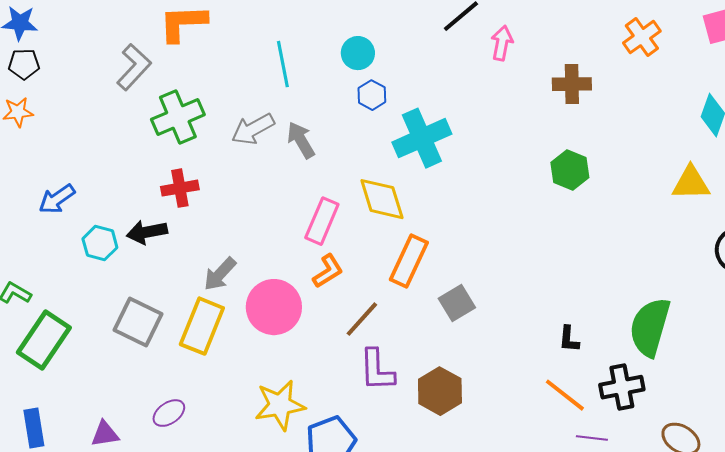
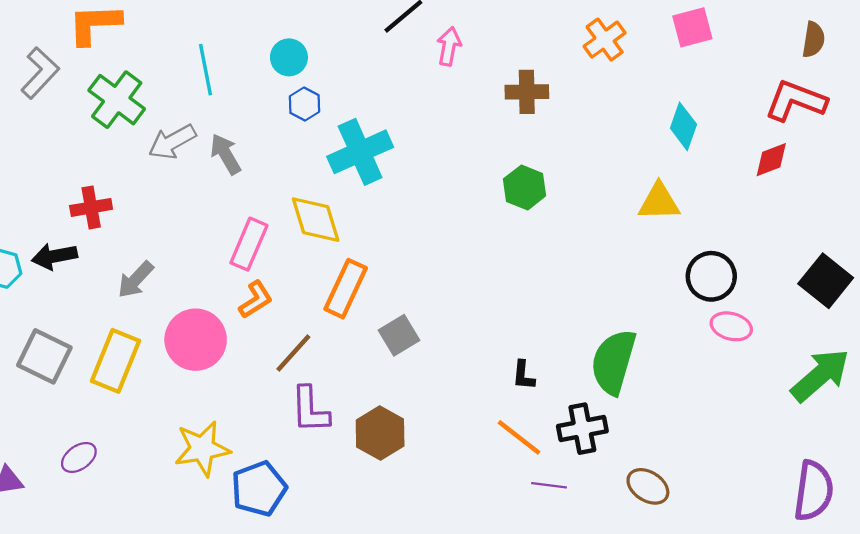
green cross: (178, 117) -> (117, 100), moved, turned -30
gray arrow: (220, 274) -> (136, 280), moved

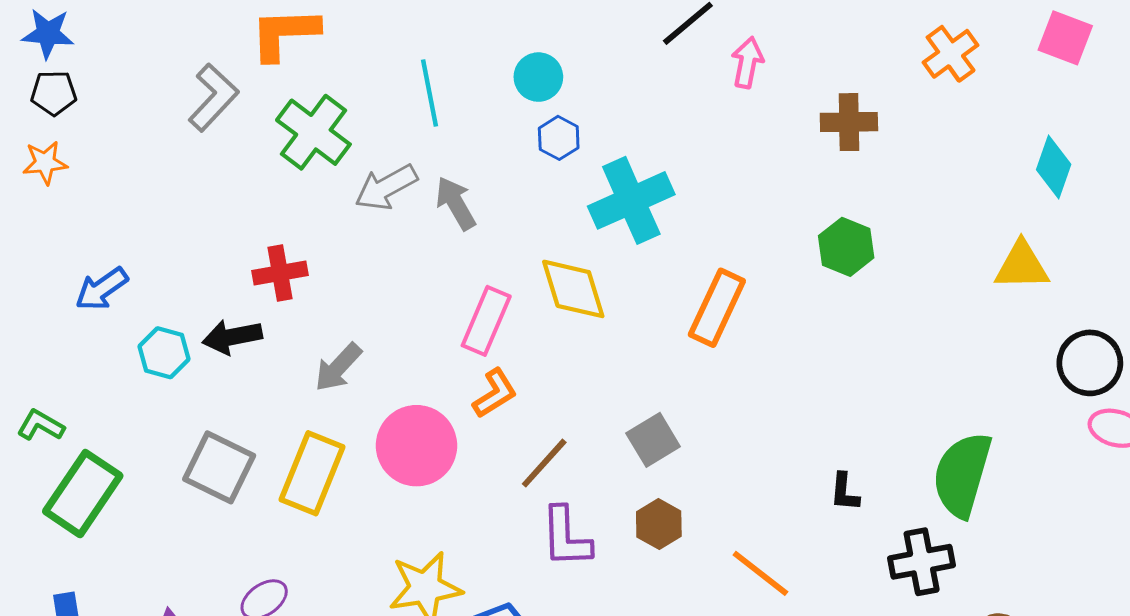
pink square: (692, 27) -> (1065, 38), turned 36
orange rectangle: (346, 289) -> (717, 308), moved
gray square: (399, 335) -> (653, 440), moved
brown hexagon: (380, 433) -> (659, 524), moved, size x0.7
orange line: (519, 437) -> (760, 573), moved

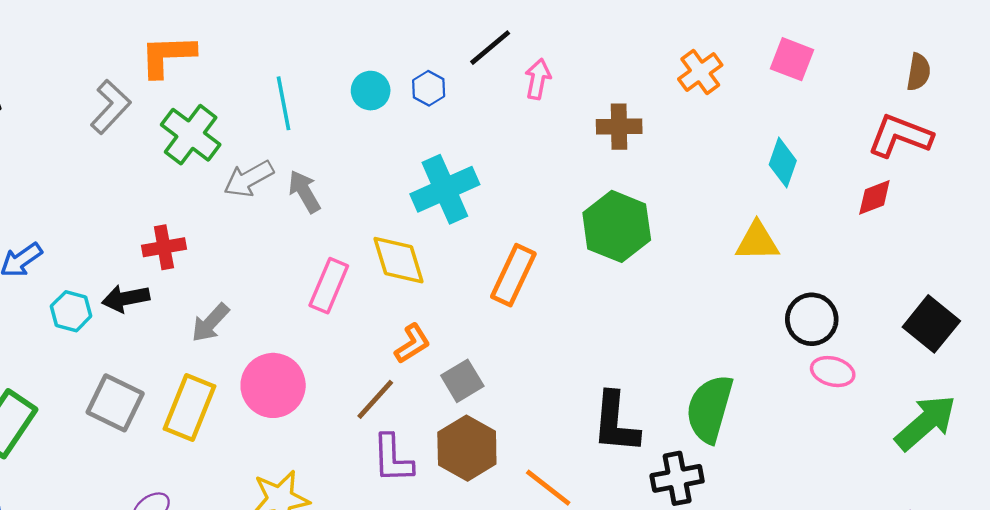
blue hexagon: (559, 138) -> (429, 88), moved
green hexagon: (846, 247) -> (617, 226), size x1.5
orange L-shape: (495, 393) -> (412, 344), moved
black L-shape: (845, 492) -> (616, 423), size x2.0
brown hexagon: (659, 524) -> (467, 448), size x1.6

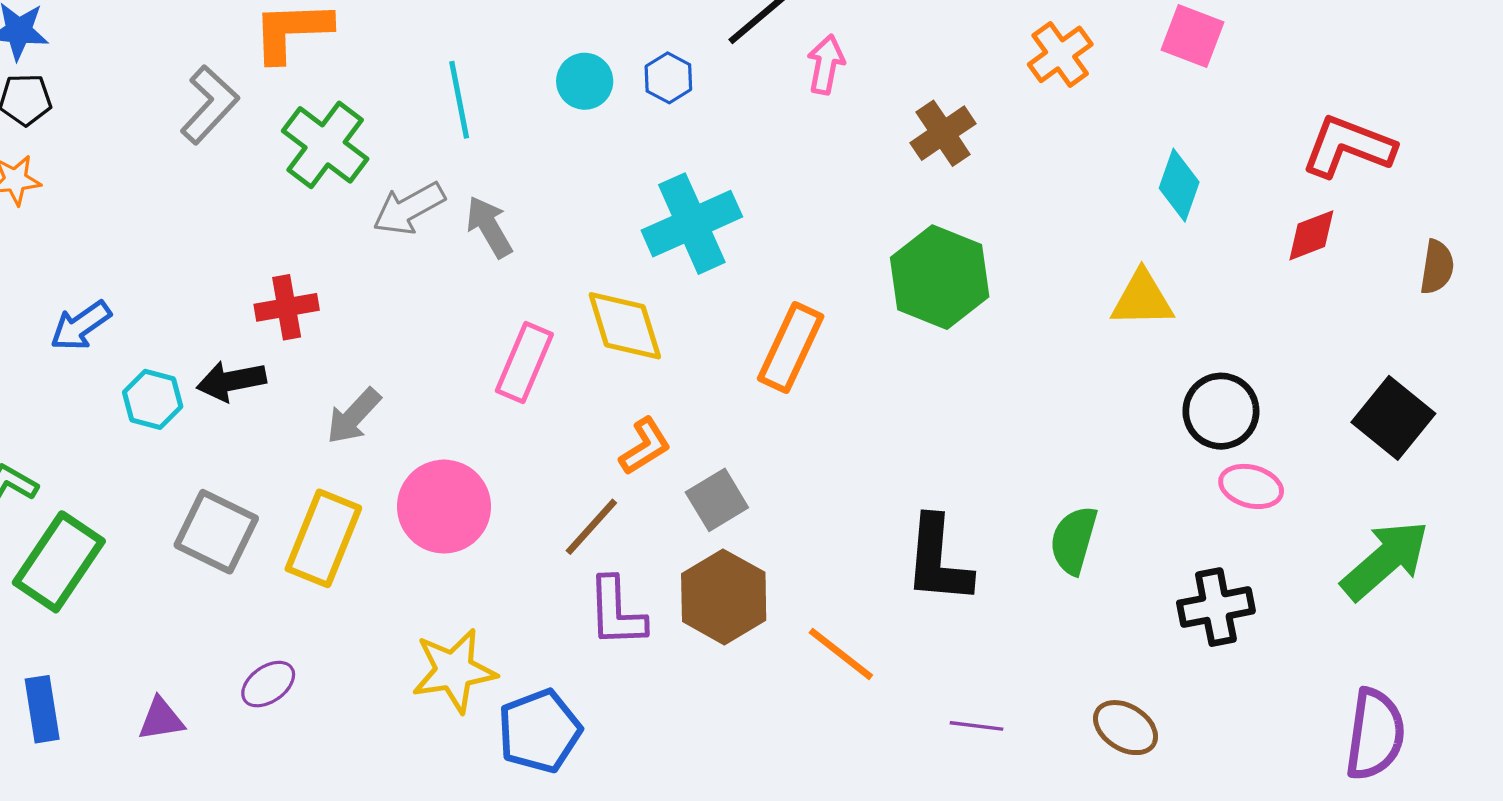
brown semicircle: (919, 72) -> (1437, 267), moved
brown cross: (619, 127) -> (943, 133), turned -33
green semicircle: (710, 409) -> (1074, 540), size x0.7
black cross: (677, 478) -> (1216, 607), moved

